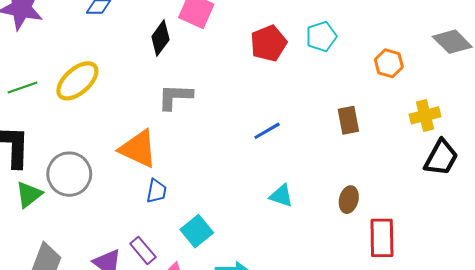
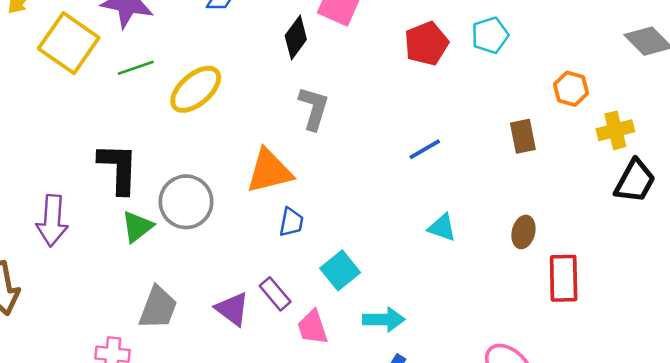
orange hexagon: (389, 63) -> (571, 89), moved
green line: (23, 88) -> (136, 68), moved
gray L-shape: (175, 97) -> (314, 108), turned 105
orange triangle: (138, 149) -> (269, 171), turned -39

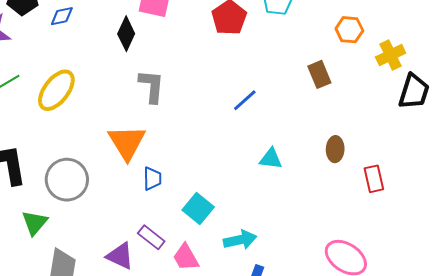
orange triangle: (269, 171) -> (127, 142), turned -36
green triangle: (137, 227) -> (35, 223), moved
red rectangle: (564, 278) -> (374, 179), size x0.7

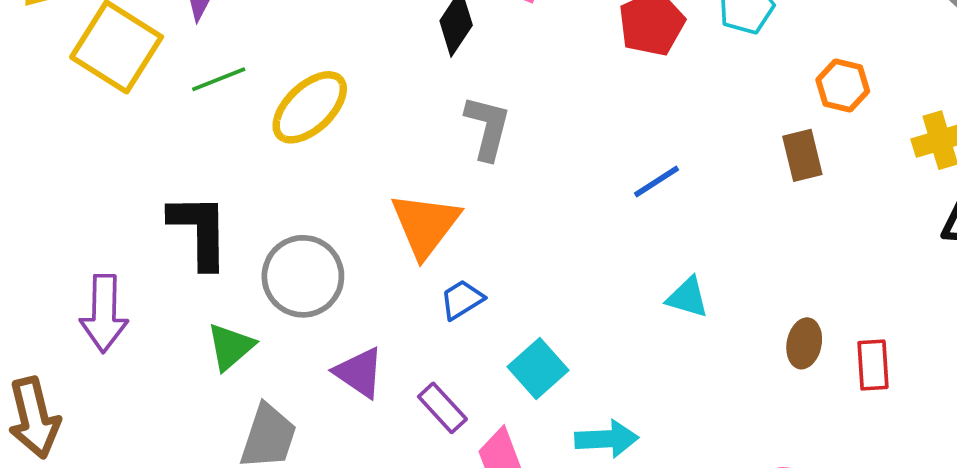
orange hexagon: (349, 30) -> (843, 85), moved
brown ellipse: (335, 149) -> (804, 343), moved
blue trapezoid: (152, 179) -> (462, 300), turned -130
purple triangle: (120, 256) -> (359, 373), moved

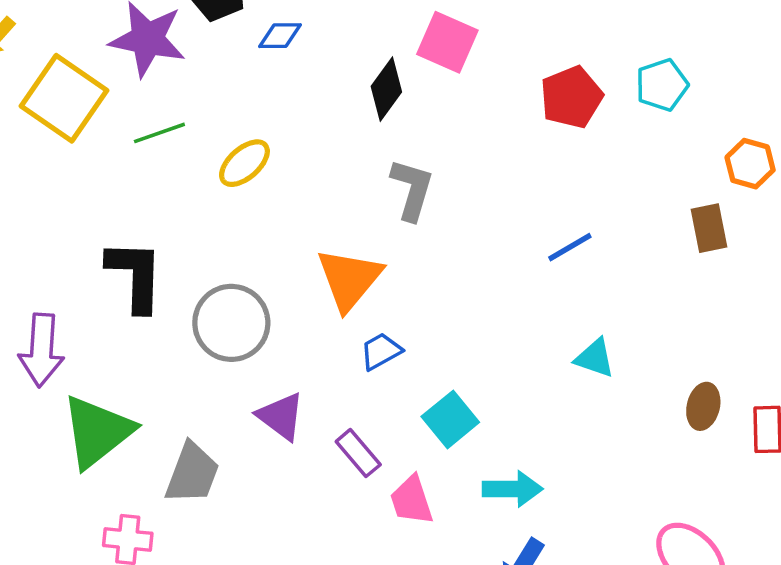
yellow ellipse: (310, 107) -> (244, 163), size x0.7
green triangle: (231, 347) -> (97, 432), moved, size x1.6

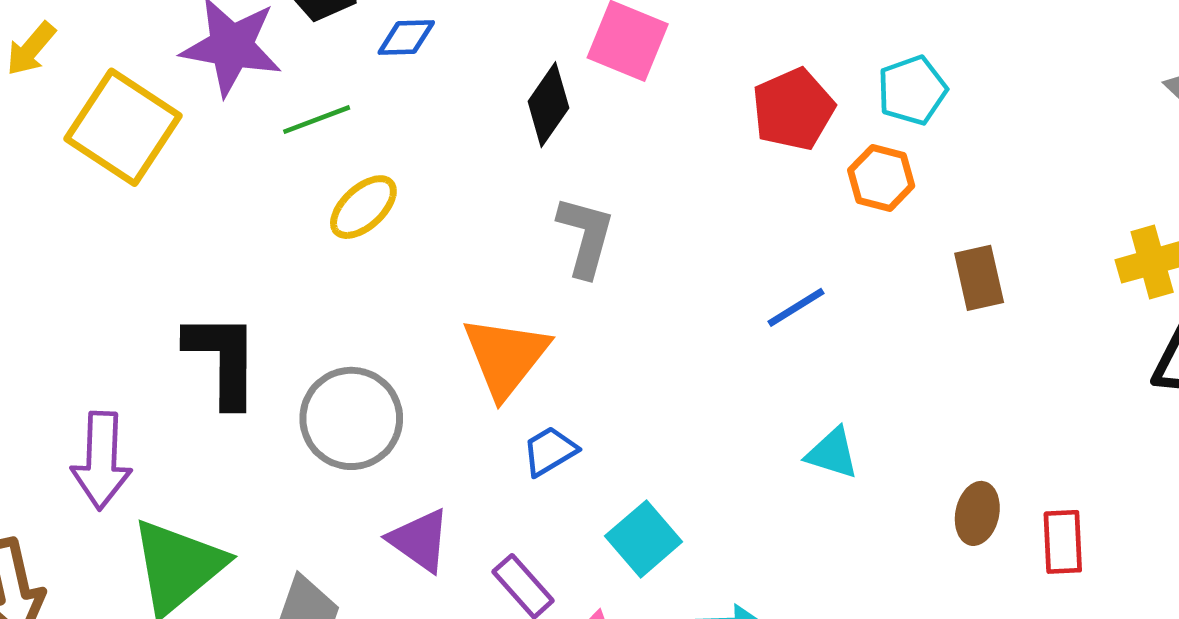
green line: (159, 133) -> (317, 120), moved
orange hexagon: (750, 164) -> (881, 178), moved

